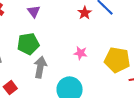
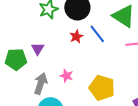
purple triangle: (34, 11) -> (38, 49), moved
gray arrow: (40, 67) -> (41, 84), moved

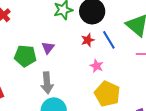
pink star: (66, 76) -> (97, 66), moved
gray arrow: (41, 84) -> (47, 83), turned 150

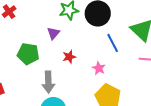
red star: (88, 40) -> (69, 57), moved
purple triangle: (48, 48) -> (53, 33), moved

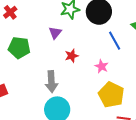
green pentagon: (28, 54) -> (19, 48), moved

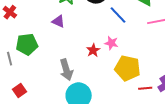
purple triangle: (55, 33) -> (58, 21), turned -32
red star: (72, 56) -> (93, 50), moved

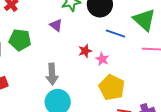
blue line: (118, 15) -> (115, 33), turned -42
red star: (93, 50) -> (85, 51), moved

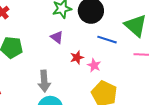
purple triangle: (56, 25) -> (57, 37), moved

